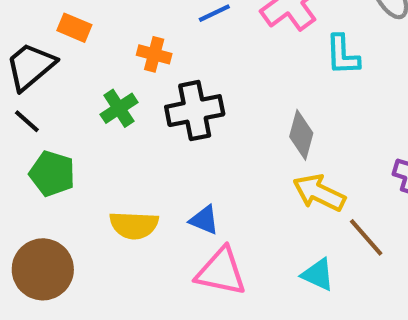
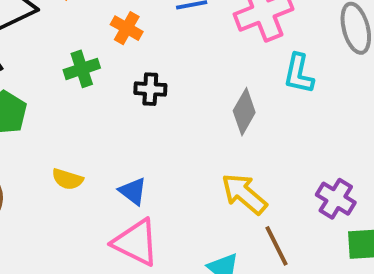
black cross: (195, 111) -> (150, 89), size x0.6
gray diamond: (301, 135) -> (244, 112), moved
yellow semicircle: (134, 225) -> (67, 179), size x0.7

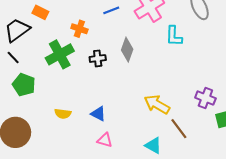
green cross: (82, 69) -> (60, 54), size x1.5
gray diamond: (244, 112) -> (127, 50), moved
pink triangle: (136, 242) -> (105, 140), size x0.6

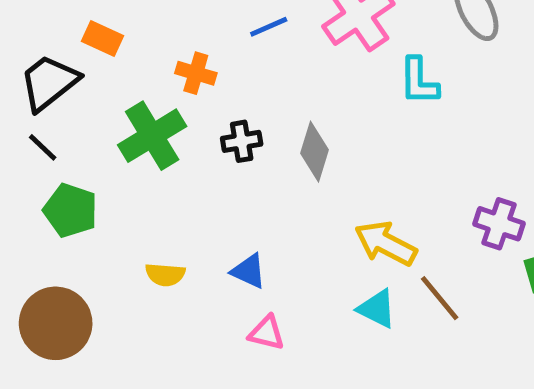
gray diamond: (127, 50) -> (315, 152), moved
cyan triangle: (153, 145) -> (377, 309), moved

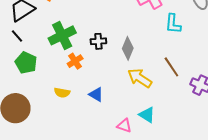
orange cross: (196, 73) -> (75, 61), moved, turned 35
yellow arrow: (386, 243) -> (140, 78), moved
brown line: (440, 298) -> (171, 67), moved
pink triangle: (267, 333) -> (124, 126), moved

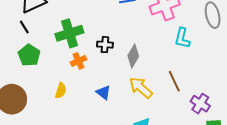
yellow semicircle: (62, 93) -> (61, 91), turned -91
blue triangle: (96, 94) -> (103, 92), moved

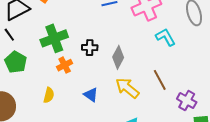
cyan L-shape: (182, 38) -> (165, 37), turned 140

